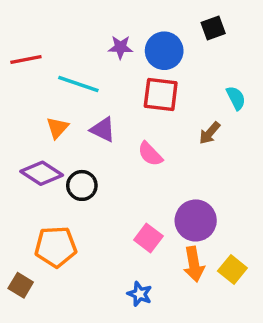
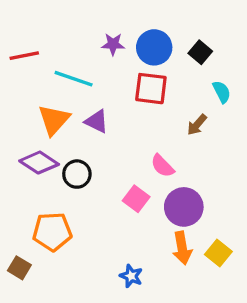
black square: (213, 28) -> (200, 52), moved, turned -30
orange triangle: (57, 128) -> (54, 120), size x1.5
pink semicircle: (150, 154) -> (162, 166), moved
pink square: (148, 238) -> (136, 199), moved

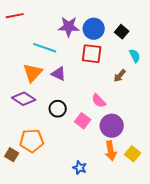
purple star: (113, 44) -> (69, 27), size x1.5
red line: (24, 56) -> (15, 16), moved
black circle: (77, 174) -> (58, 109), moved
brown square: (19, 268) -> (12, 155), moved

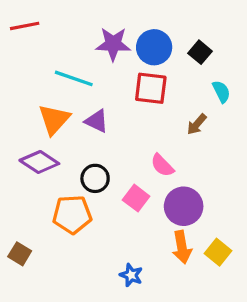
orange pentagon: (32, 141) -> (72, 214), moved

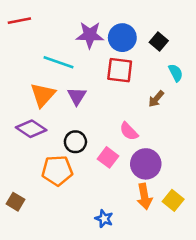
purple triangle: (97, 121) -> (77, 96), turned 36

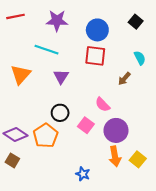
purple star: (90, 35) -> (57, 21), moved
black square: (159, 41) -> (136, 22), moved
orange triangle: (43, 95) -> (21, 74), moved
purple diamond: (31, 129) -> (15, 135), moved
orange pentagon: (57, 170) -> (46, 136), turned -30

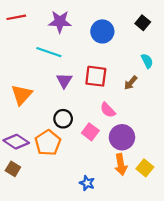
red square: (95, 56) -> (96, 76), moved
orange triangle: (21, 74) -> (22, 95), moved

